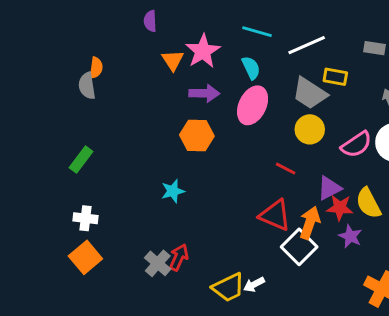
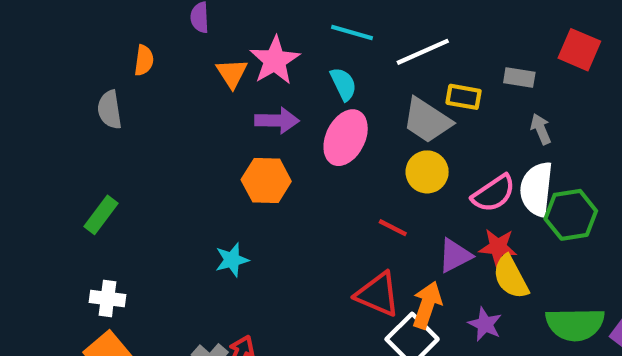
gray rectangle: (374, 48) -> (519, 78), moved
orange semicircle: (96, 68) -> (144, 60), moved
red star: (340, 208) -> (498, 247), moved

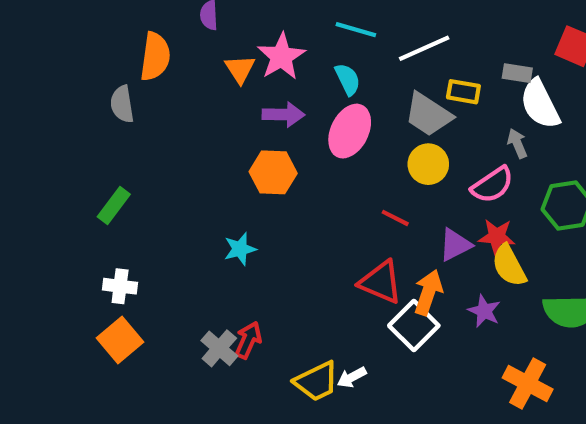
orange semicircle: (144, 60) -> (155, 57), size x1.6
gray arrow: (541, 129) -> (517, 143), moved
white semicircle: (536, 189) -> (540, 104), moved, turned -33

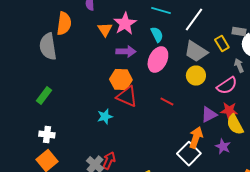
white line: (424, 48) -> (194, 20), turned -30
yellow rectangle: (463, 92) -> (222, 44), moved, turned 49
gray semicircle: (122, 104) -> (48, 46), size x1.5
red line: (395, 218) -> (167, 102), moved
red triangle: (381, 282) -> (127, 96), moved

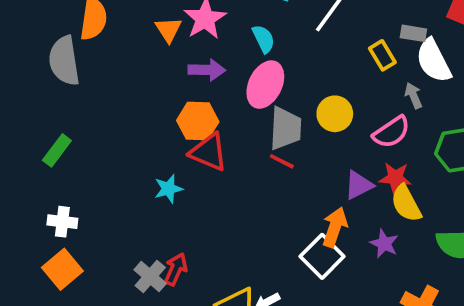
gray trapezoid: (196, 52) -> (285, 128), moved, turned -120

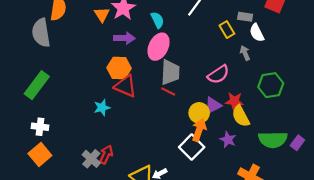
white semicircle: (434, 61) -> (257, 33), size x0.7
yellow circle: (335, 114) -> (199, 113), moved
pink semicircle: (391, 132) -> (218, 74), moved
green rectangle: (57, 150) -> (37, 85), size x1.5

